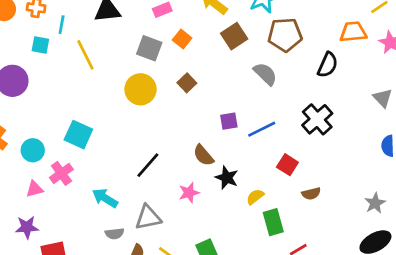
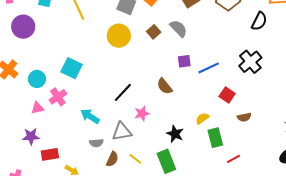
gray semicircle: (265, 74) -> (179, 28), moved
black star: (227, 178) -> (175, 134), moved
pink star: (189, 193) -> (142, 114), moved

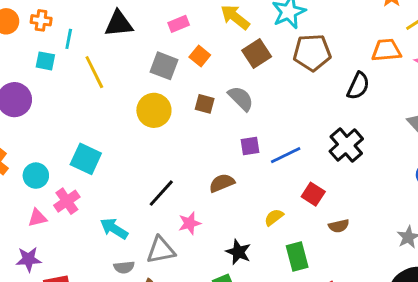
brown square: (154, 32) -> (205, 104), turned -32
brown semicircle: (165, 86) -> (222, 183), turned 108
yellow semicircle: (202, 118) -> (274, 217), moved

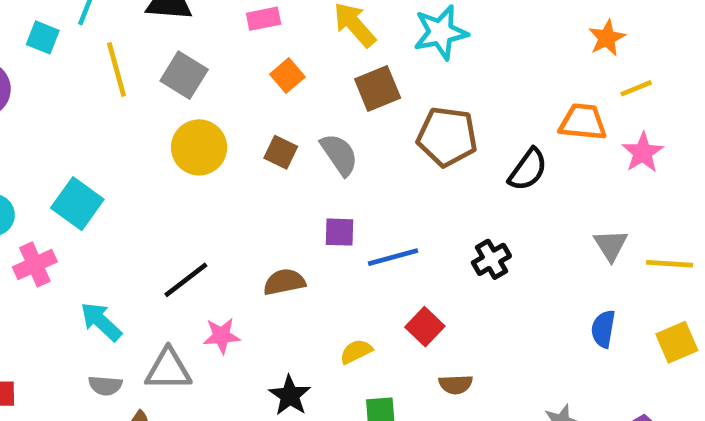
brown pentagon: (312, 53) -> (447, 137), moved
gray square: (164, 66) -> (184, 75), moved
black cross: (346, 145) -> (491, 259), size x0.7

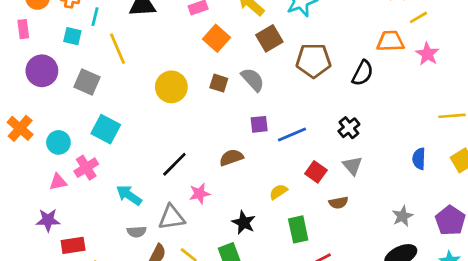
gray square: (184, 75) -> (87, 82), moved
orange square: (287, 76) -> (216, 38), size x1.4
gray triangle: (611, 245) -> (353, 166), moved

